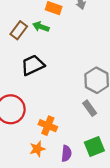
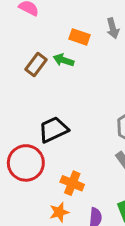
black trapezoid: (33, 65) -> (53, 130), moved

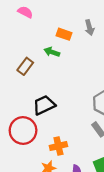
brown rectangle: (36, 64) -> (25, 66), moved
orange cross: (72, 183) -> (58, 146), turned -35

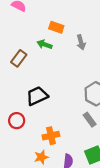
gray arrow: (89, 28) -> (81, 42), moved
red circle: (23, 130) -> (17, 121), size x0.6

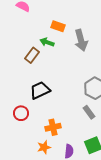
gray arrow: (81, 42) -> (81, 40), size x1.5
brown rectangle: (19, 58) -> (32, 55), moved

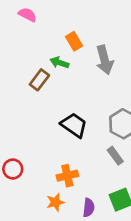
orange rectangle: (58, 26) -> (74, 41), turned 40
black trapezoid: (40, 90) -> (74, 125), moved, turned 60
red circle: (21, 113) -> (13, 169), moved

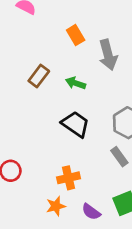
green arrow: (59, 63) -> (76, 83), moved
purple semicircle: (89, 208) -> (91, 212), turned 120

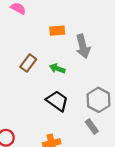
orange rectangle: (76, 35) -> (57, 31), turned -64

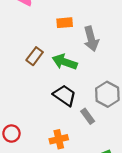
green arrow: (57, 69) -> (65, 62), size x1.5
gray rectangle: (92, 127) -> (88, 116), moved

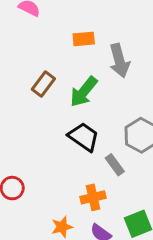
green arrow: (65, 62) -> (84, 92), turned -70
orange cross: (59, 139) -> (93, 197), moved

